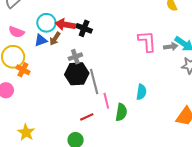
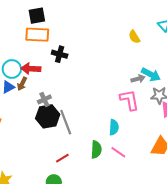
black cross: (84, 28) -> (60, 54), moved
pink L-shape: (147, 41) -> (129, 100), moved
pink line: (106, 101) -> (118, 152), moved, turned -35

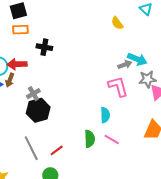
orange rectangle: (37, 35) -> (20, 30), size x0.7
gray line: (66, 122) -> (31, 148), moved

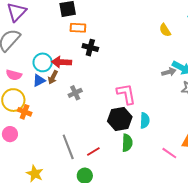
orange rectangle: (20, 30) -> (78, 28), moved
pink L-shape: (118, 86) -> (126, 94), moved
black hexagon: (38, 110) -> (120, 119), moved
pink line: (112, 139) -> (169, 153), moved

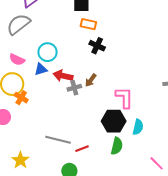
red arrow: (62, 62) -> (63, 76), moved
brown arrow: (53, 77) -> (91, 80), moved
gray line: (68, 147) -> (58, 140), turned -65

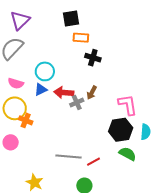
green semicircle: (117, 146) -> (128, 154), turned -66

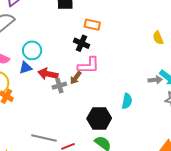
orange rectangle: (81, 38) -> (92, 25), moved
pink L-shape: (128, 105) -> (89, 65), moved, turned 90
cyan semicircle: (146, 132) -> (127, 101), moved

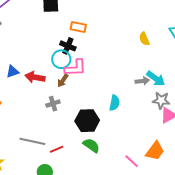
cyan circle: (32, 50) -> (61, 59), moved
gray cross: (59, 86) -> (53, 104), moved

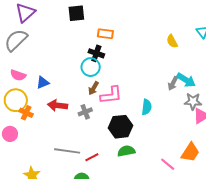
pink L-shape: (75, 68) -> (111, 95), moved
red arrow: (35, 77) -> (58, 105), moved
gray arrow: (142, 81) -> (173, 83), turned 128
green semicircle: (91, 145) -> (126, 151), turned -42

